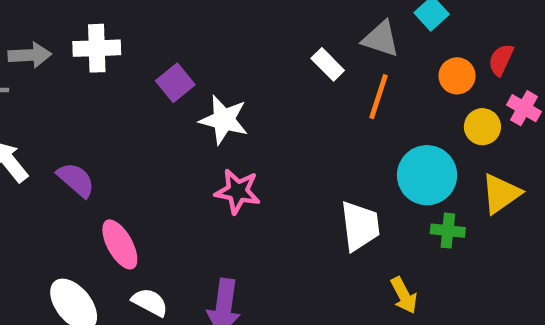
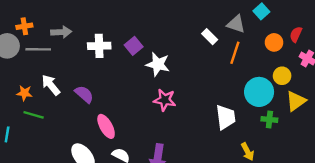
white cross: (97, 48) -> (99, 46), moved
yellow circle: (482, 127) -> (282, 76), moved

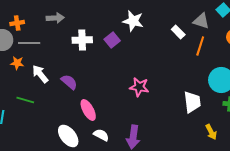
gray arrow: (61, 32) -> (55, 18), moved
white star: (158, 64) -> (133, 21), moved
orange star: (24, 93) -> (17, 63), moved

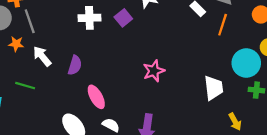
gray line: (29, 43) -> (30, 21), turned 70
purple semicircle: (69, 82) -> (75, 65), turned 66
pink star: (139, 87) -> (154, 71), turned -30

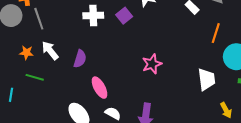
orange line: (223, 25) -> (216, 33), moved
orange star: (16, 44) -> (26, 53), moved

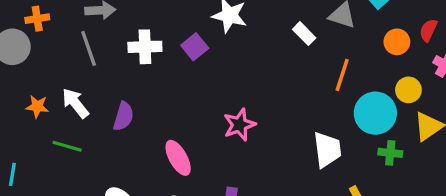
gray line: (39, 19) -> (89, 48), moved
green line: (35, 77) -> (67, 146), moved
pink ellipse: (100, 88) -> (178, 158), moved

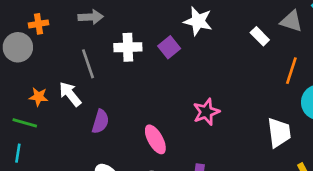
gray line: (89, 48) -> (88, 64), moved
purple semicircle: (123, 116) -> (100, 122), moved
green line: (67, 146) -> (25, 123), moved

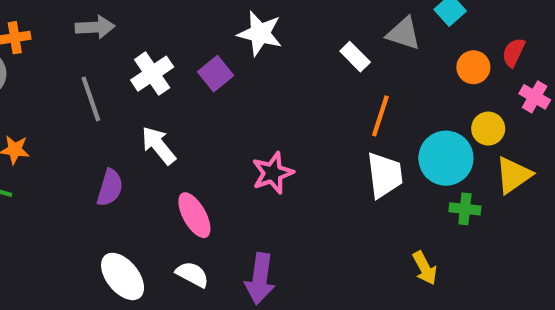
white cross: (128, 47) -> (152, 74), turned -32
orange line: (291, 71) -> (380, 116), moved
white arrow: (70, 94) -> (158, 145), moved
white trapezoid: (279, 133) -> (385, 175), moved

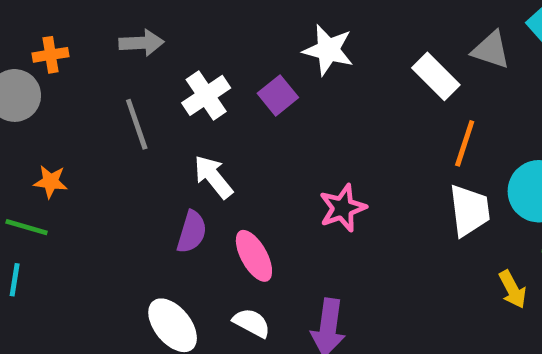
white rectangle: (355, 57) -> (436, 76), size x1.4
purple semicircle: (110, 188) -> (192, 232), moved
yellow arrow: (425, 268) -> (513, 289), moved

